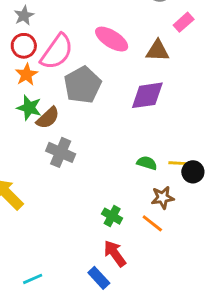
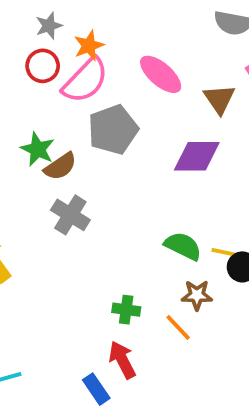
brown triangle: (158, 51) -> (219, 99), turned 45
orange star: (26, 75) -> (89, 46), moved
green semicircle: (147, 163) -> (183, 246), size x1.4
green cross: (112, 216) -> (126, 310), turned -30

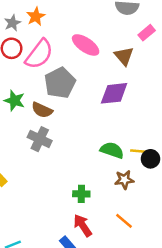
orange star: (89, 46) -> (36, 16), moved
brown semicircle: (60, 166) -> (42, 110), moved, turned 65
orange line: (178, 327) -> (124, 221), moved

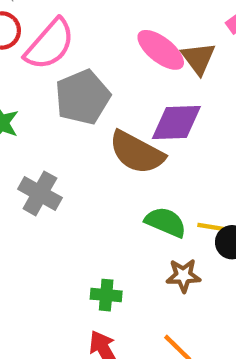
pink ellipse: (86, 45) -> (161, 50), moved
brown semicircle: (42, 110) -> (137, 152), moved, size x1.5

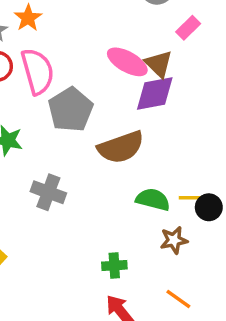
pink semicircle: (50, 44) -> (37, 71), turned -48
purple diamond: (176, 122) -> (155, 94), moved
brown semicircle: (137, 152) -> (121, 147), turned -39

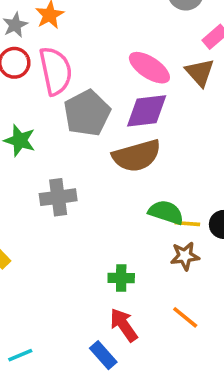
brown triangle: (159, 64) -> (200, 72), moved
purple diamond: (155, 94) -> (147, 111), moved
gray cross: (48, 192) -> (58, 197), turned -32
yellow line: (191, 198) -> (187, 224), moved

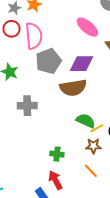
pink ellipse: (149, 68) -> (87, 27), moved
yellow line: (187, 224) -> (97, 128), turned -40
orange line: (185, 317) -> (91, 171), moved

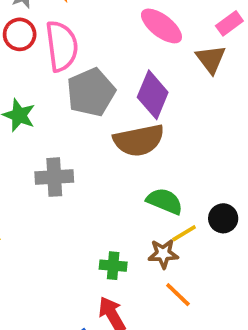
purple diamond: (81, 64) -> (153, 95), turned -65
yellow line: (97, 128) -> (184, 233), moved
brown star: (93, 146) -> (163, 254), moved

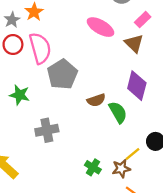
purple diamond: (153, 95) -> (137, 86), moved
brown semicircle: (139, 140) -> (96, 100), size x0.6
green semicircle: (165, 201) -> (118, 112), moved, turned 45
green cross: (113, 266) -> (93, 167), moved, turned 35

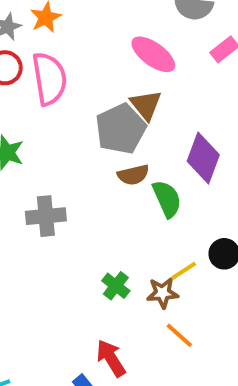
brown triangle: (134, 43) -> (146, 105), moved
gray pentagon: (62, 74) -> (121, 129), moved

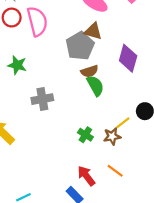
brown triangle: (146, 105) -> (93, 31), turned -30
green semicircle: (167, 199) -> (95, 86), moved
orange line: (179, 335) -> (115, 171), moved

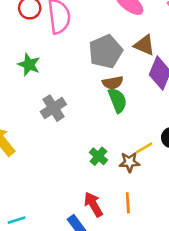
brown triangle: (93, 31) -> (144, 45), moved
gray cross: (42, 99) -> (53, 108), turned -30
orange line: (115, 171) -> (128, 203), turned 42

